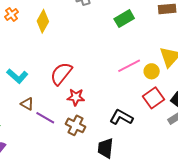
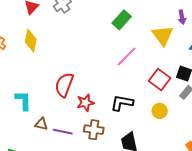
green rectangle: (124, 19) -> (122, 20), moved
yellow circle: (152, 71) -> (160, 111), moved
cyan L-shape: (17, 76) -> (23, 101), turned -115
black L-shape: (121, 117) -> (122, 103), moved

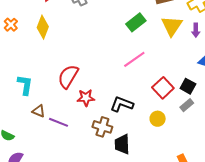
yellow triangle: (163, 35) -> (172, 26), moved
brown cross: (94, 130) -> (102, 127), moved

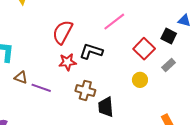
red semicircle: (68, 76) -> (63, 32), moved
black square: (188, 86) -> (169, 36), moved
black L-shape: (122, 104) -> (91, 51), moved

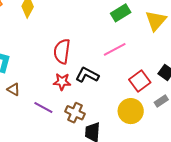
red semicircle: (63, 32) -> (62, 51), turned -30
yellow circle: (140, 80) -> (131, 111), size x1.6
purple line: (41, 88) -> (43, 107), moved

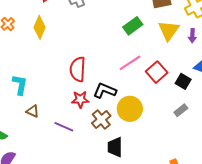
red square: (140, 81) -> (157, 72), moved
yellow circle: (131, 111) -> (130, 109), moved
brown cross: (75, 113) -> (101, 119), moved, turned 30

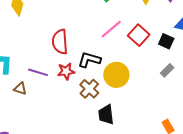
purple line: (64, 127) -> (38, 72), moved

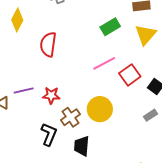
red semicircle: (60, 42) -> (48, 44), moved
black L-shape: (89, 60) -> (49, 134), moved, turned 85
purple line: (38, 72) -> (24, 90), turned -42

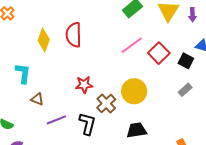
yellow diamond: (17, 20) -> (44, 40), moved
purple line: (24, 90) -> (56, 120), moved
black trapezoid: (82, 146) -> (136, 130), moved, turned 85

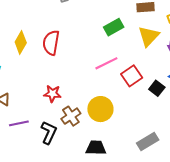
gray rectangle: (185, 90) -> (148, 142), moved, size x1.5

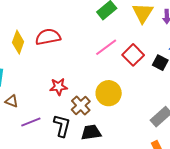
red semicircle: (51, 43) -> (48, 37), turned 80
black trapezoid: (96, 148) -> (91, 132), moved

